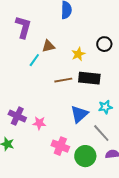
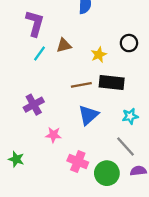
cyan line: (34, 60) -> (40, 53), moved
blue triangle: (79, 114) -> (88, 115), moved
purple cross: (17, 116) -> (34, 105), moved, turned 36

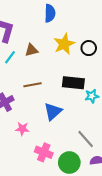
yellow star: (99, 55) -> (64, 44), moved, size x1.5
brown line: (81, 85) -> (32, 85), moved
cyan star: (130, 116) -> (92, 96), moved

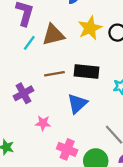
brown triangle: (31, 50) -> (53, 35), size x1.5
black rectangle: (73, 83) -> (87, 72), moved

